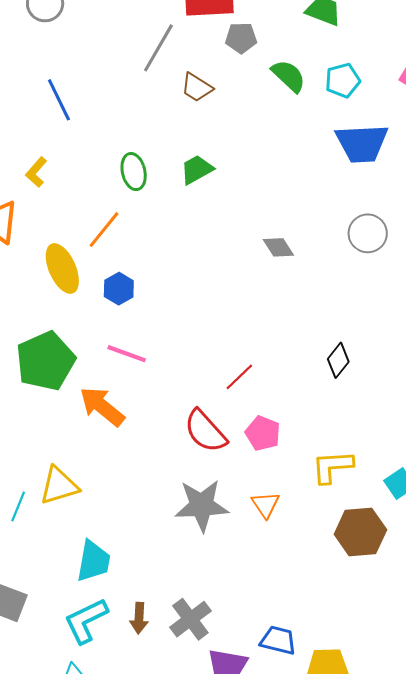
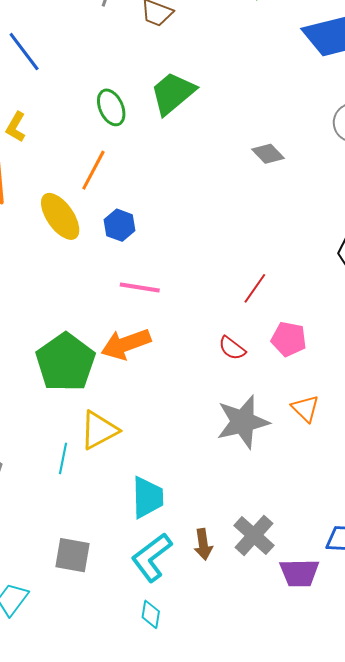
green trapezoid: (197, 170) -> (173, 93), size x1.4
green pentagon: (45, 361) -> (65, 362), moved
orange arrow: (102, 407) -> (126, 344), turned -48
red semicircle: (205, 431) -> (232, 348), size x0.6

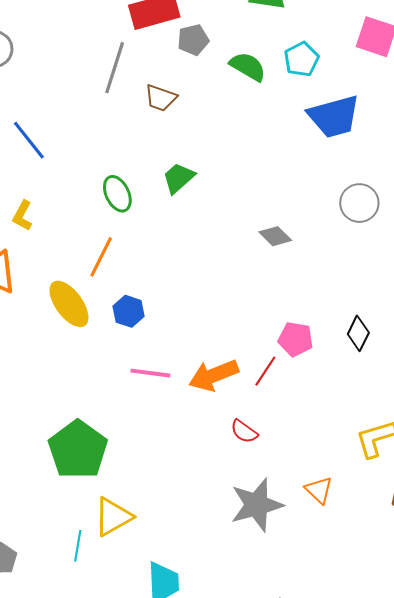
green trapezoid: (173, 93) -> (178, 178), size x0.7
pink pentagon: (289, 339) -> (296, 339), moved
orange arrow: (126, 344) -> (214, 375), moved

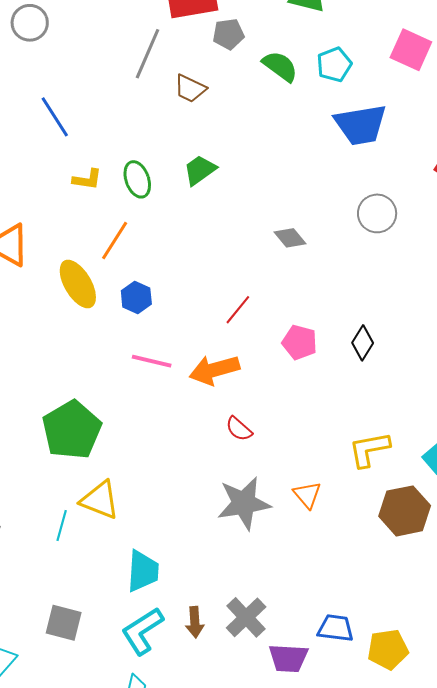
yellow L-shape: (23, 216) -> (87, 179), moved, turned -116
red line: (265, 371) -> (238, 310), moved
yellow triangle: (113, 517) -> (100, 500), turned 45

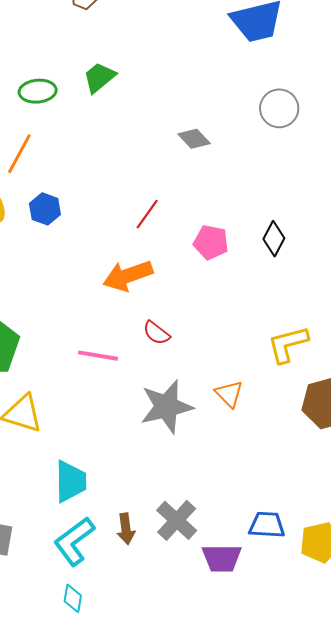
green ellipse: (137, 179) -> (38, 91), turned -72
pink line: (152, 361) -> (98, 356), moved

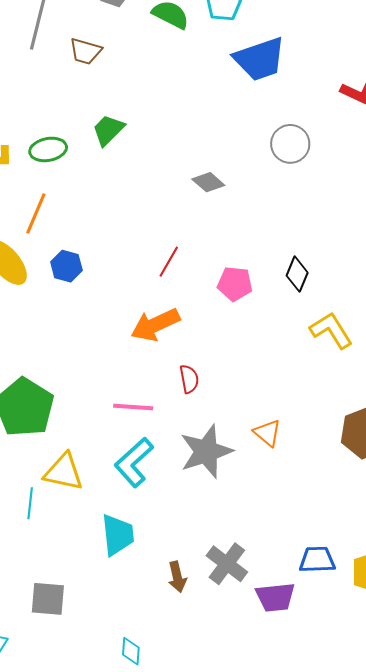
red semicircle: (156, 333) -> (189, 379), turned -132
yellow L-shape: (288, 344) -> (331, 330), moved, turned 78
cyan L-shape: (74, 541) -> (134, 462), moved

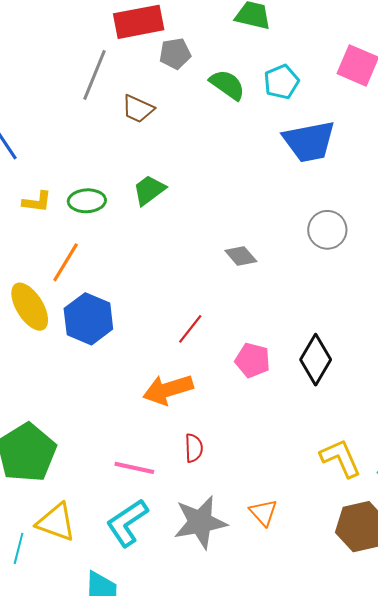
blue hexagon: (66, 266) -> (88, 319), size x1.6
black diamond: (297, 274) -> (316, 360), size x1.4
yellow L-shape: (331, 330) -> (341, 458), moved

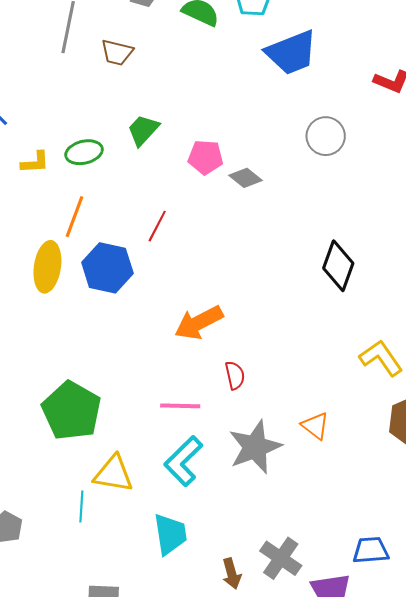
yellow ellipse: (30, 307) -> (47, 267), turned 51
red line: (190, 329) -> (157, 226), moved
pink pentagon: (253, 360) -> (206, 157), moved

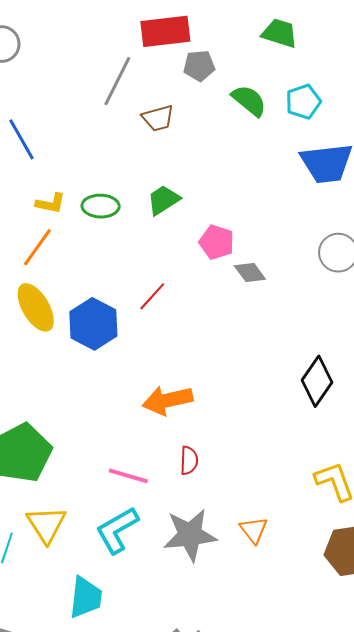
brown trapezoid: (117, 52) -> (158, 118), turned -44
orange line: (75, 217) -> (37, 247), moved
yellow ellipse: (47, 267) -> (36, 307), turned -54
yellow triangle: (113, 474) -> (46, 524), turned 33

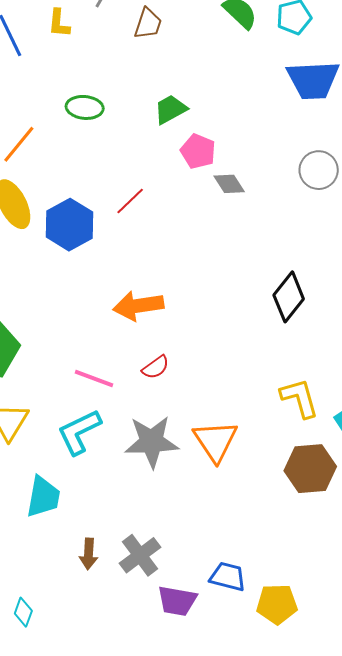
brown trapezoid: (158, 118) -> (148, 24), turned -60
green trapezoid: (163, 200) -> (170, 109), moved
yellow L-shape: (51, 203) -> (59, 23), moved, turned 80
red semicircle: (189, 461) -> (156, 367), turned 48
orange triangle: (254, 530) -> (215, 441), size x1.6

